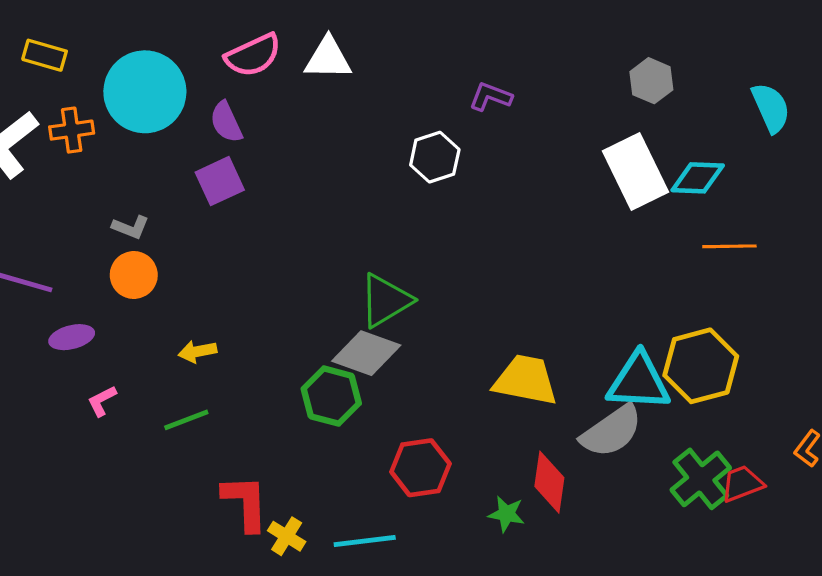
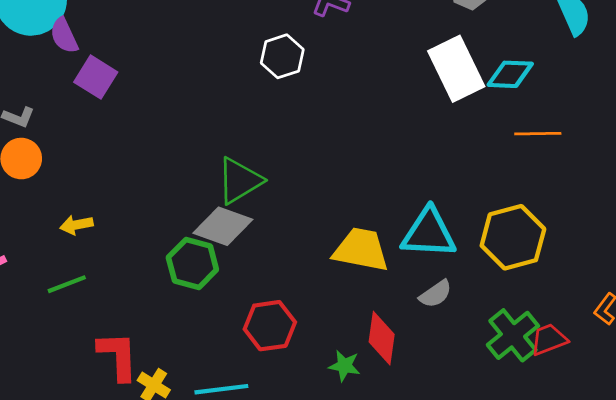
purple semicircle: (226, 122) -> (64, 36), moved
purple square: (220, 181) -> (96, 77), turned -33
cyan triangle: (639, 382) -> (429, 233), moved
gray semicircle: (612, 431) -> (436, 294), size x0.6

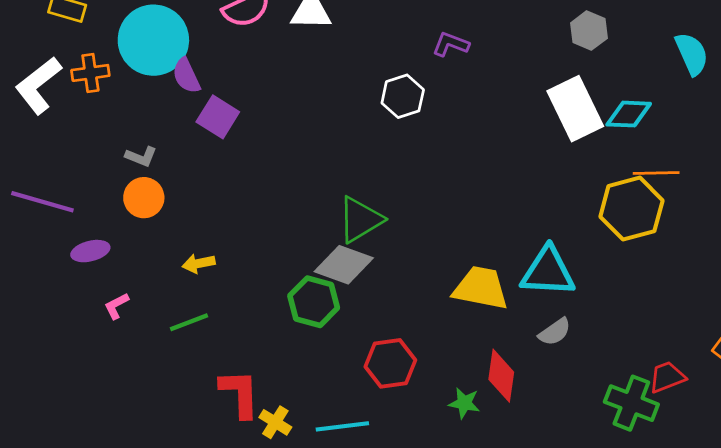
yellow hexagon: (513, 237) -> (631, 209), moved
green cross: (513, 335) -> (631, 403), moved, turned -30

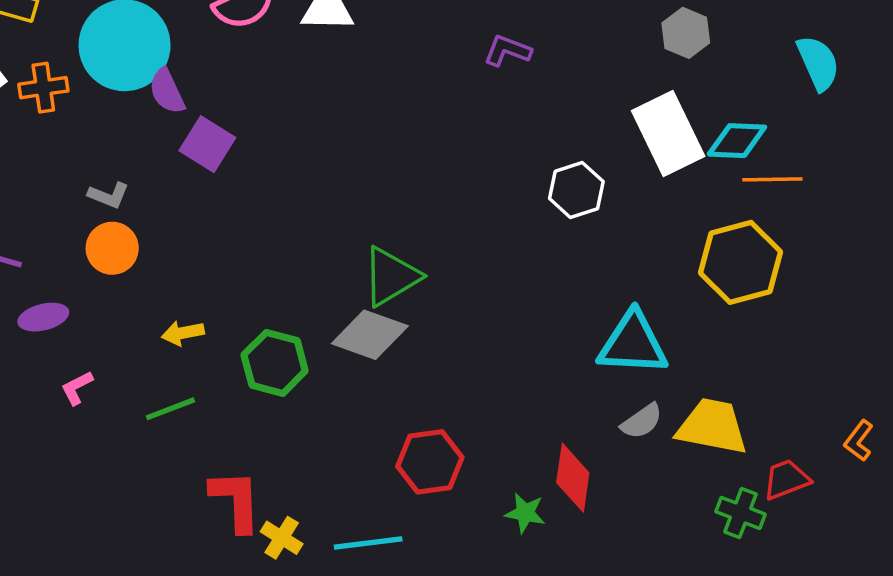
white hexagon: (403, 96) -> (576, 190), moved
orange line: (656, 173) -> (772, 179), moved
yellow trapezoid: (481, 288) -> (712, 426), moved
green hexagon: (314, 302) -> (275, 363), moved
green cross: (631, 403) -> (741, 513), size x0.7

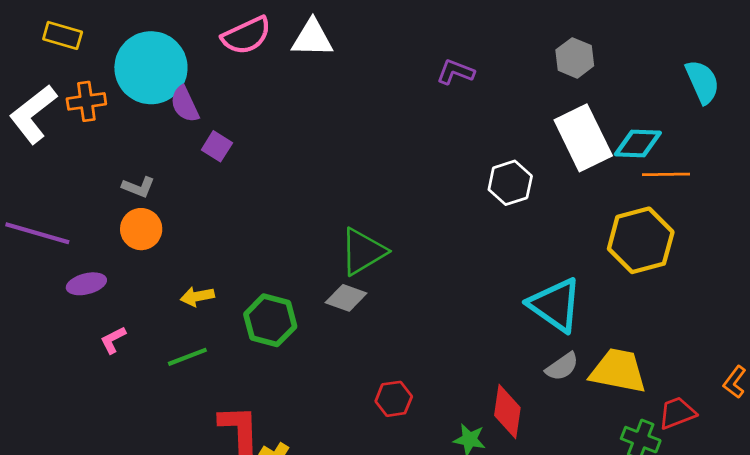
gray hexagon: (686, 33) -> (575, 58), moved
purple square: (207, 144) -> (217, 146), size x0.7
gray diamond: (370, 335) -> (346, 298), size x0.7
cyan triangle: (633, 344) -> (555, 305), turned 32
red hexagon: (430, 462) -> (394, 399), size x0.7

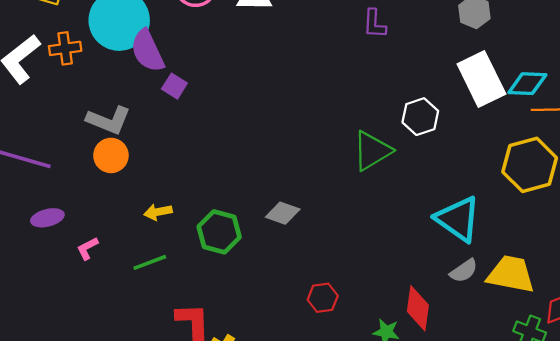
purple L-shape: (455, 72) -> (374, 24), turned -108
purple semicircle: (185, 104) -> (147, 51), size x1.4
gray L-shape: (138, 187) -> (109, 120), size x1.6
green triangle: (363, 252) -> (372, 151), moved
purple ellipse: (86, 284) -> (47, 218), moved

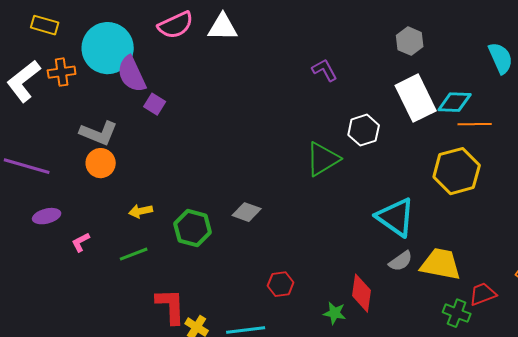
purple L-shape: (374, 24) -> (325, 70), moved, turned 148

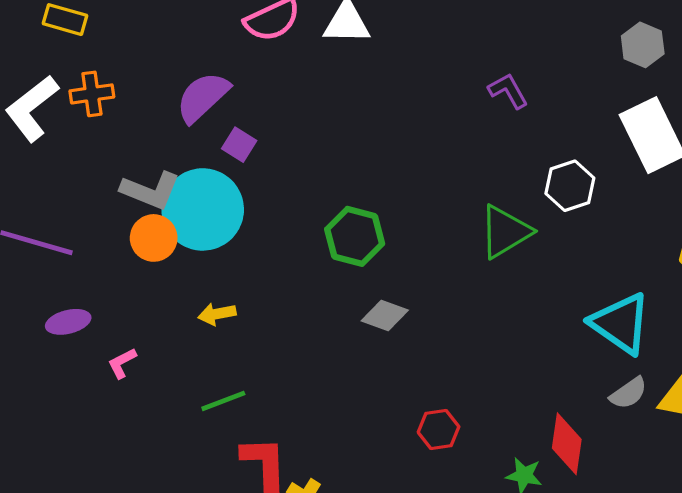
cyan circle: (108, 48) -> (203, 209), moved
purple semicircle: (132, 74) -> (203, 97), turned 72
green hexagon: (193, 228) -> (355, 236), moved
green line: (134, 254) -> (223, 401), moved

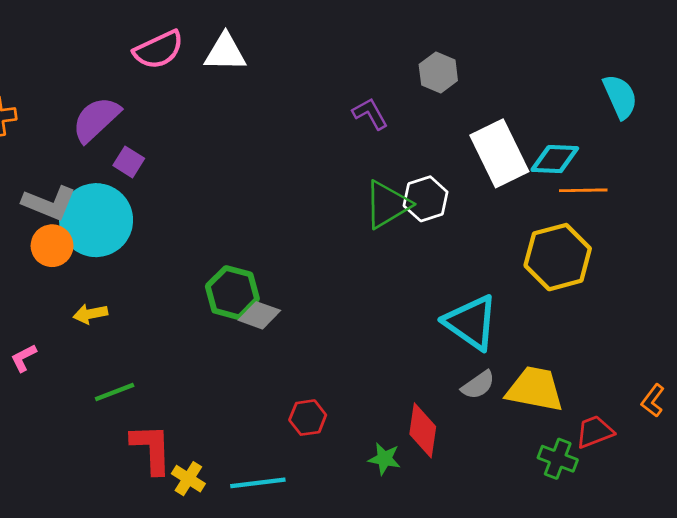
gray hexagon: (643, 45) -> (438, 72), moved
green triangle: (505, 232) -> (387, 205), moved
green hexagon: (355, 236) -> (232, 293), moved
yellow arrow: (217, 314) -> (90, 314), moved

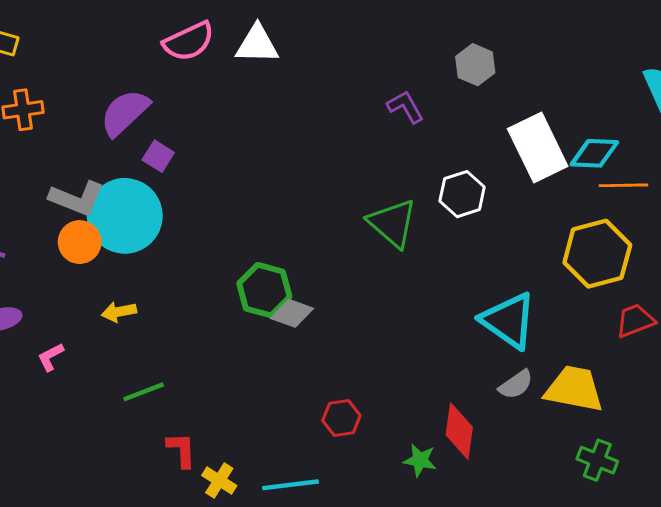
green triangle: (387, 205) -> (392, 223), moved, turned -48
red trapezoid: (595, 432) -> (635, 321), moved
red L-shape: (151, 449) -> (181, 450), size x0.7

